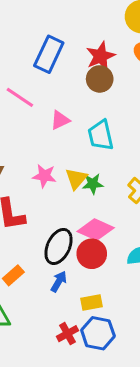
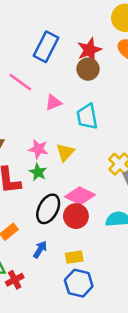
green star: (93, 184) -> (38, 172), moved, turned 30
blue arrow: (59, 282) -> (40, 249), moved
red cross: (67, 334) -> (15, 280), moved

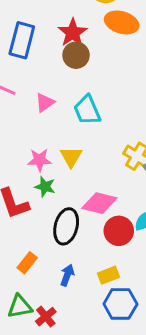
red circle: (76, 216) -> (119, 231), moved

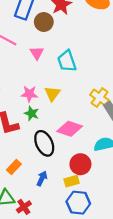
brown circle: (76, 55) -> (44, 22), moved
pink triangle: (45, 103) -> (37, 53), turned -32
black ellipse: (66, 226) -> (44, 143), turned -45
red circle: (119, 231) -> (80, 164), moved

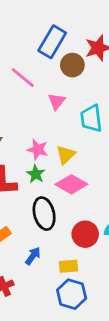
pink diamond: (70, 129) -> (71, 184), moved
red circle: (80, 164) -> (85, 234), moved

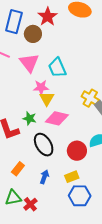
pink triangle: (57, 101) -> (29, 63), size x1.5
pink star: (38, 150) -> (41, 87), moved

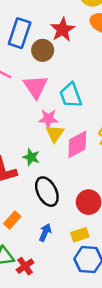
pink diamond: (57, 118) -> (77, 144), moved, turned -45

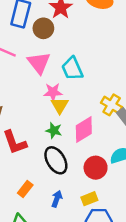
pink diamond: (77, 144) -> (84, 130), moved
green star: (31, 157) -> (54, 130), moved

